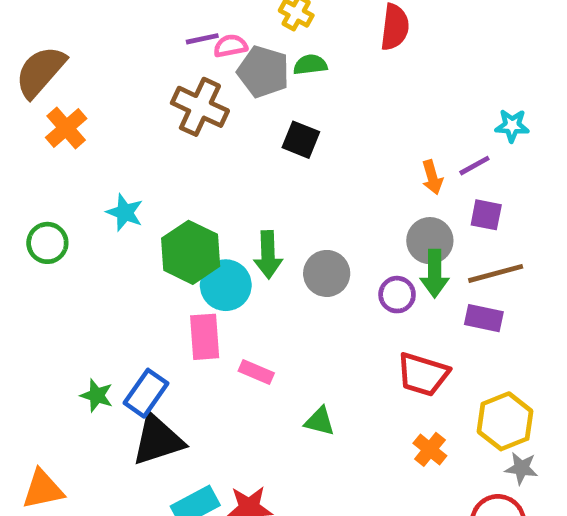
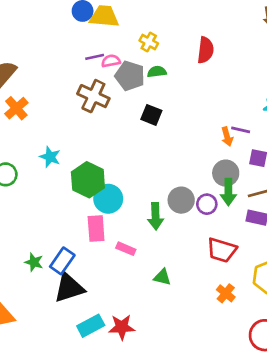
purple line: (474, 166) -> (241, 130), moved, turned 42
green arrow: (268, 255) -> (155, 216), moved
gray circle: (327, 273) -> (181, 200), moved

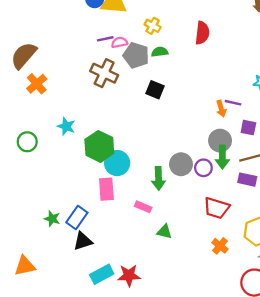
pink rectangle: (126, 249) -> (143, 207), moved
black triangle: (69, 288) -> (83, 241), size x0.7

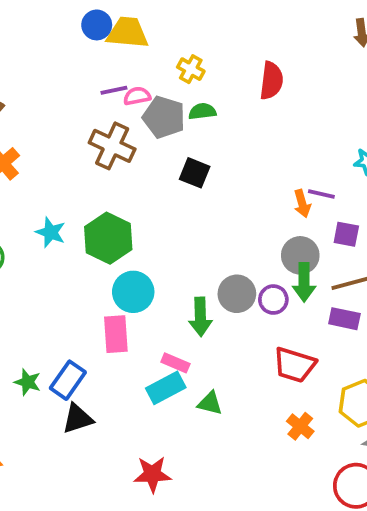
green hexagon: (99, 146) -> (108, 238), moved
cyan rectangle: (102, 274) -> (166, 388), moved

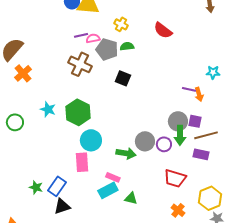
red semicircle: (271, 81) -> (163, 30), turned 120
orange arrow: (302, 204) -> (199, 94), moved
purple square: (346, 234) -> (195, 121), moved
green arrow: (200, 317) -> (126, 153), turned -78

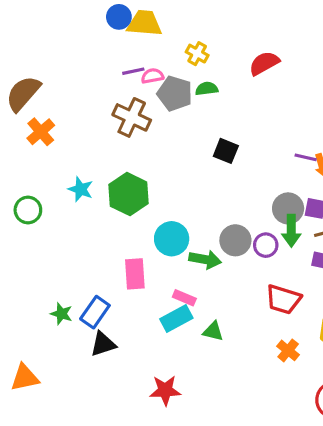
red semicircle: (163, 30) -> (264, 63), turned 114
black square: (123, 78) -> (226, 151), moved
cyan circle: (91, 140) -> (172, 239), moved

